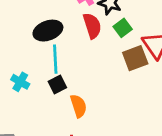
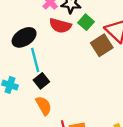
red semicircle: (92, 26) -> (60, 26), turned 135
orange semicircle: (78, 106) -> (44, 106), moved

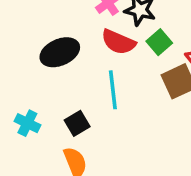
cyan line: (35, 60) -> (113, 90), moved

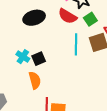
cyan line: (113, 90) -> (76, 44), moved
cyan cross: (27, 123) -> (23, 57), moved

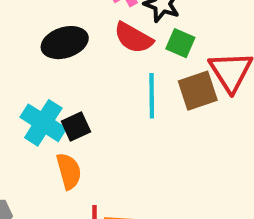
green square: (90, 19) -> (180, 43), turned -32
cyan cross: (23, 57) -> (43, 123), size x1.5

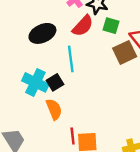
red semicircle: (133, 38) -> (83, 26), turned -70
cyan line: (152, 96) -> (71, 59), moved

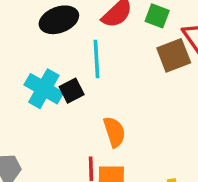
orange semicircle: (54, 109) -> (114, 132), moved

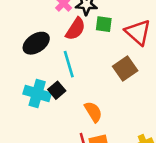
brown square: (174, 55) -> (125, 69), moved

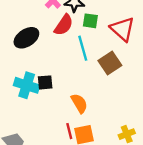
cyan line: (69, 64) -> (83, 48), moved
black square: (57, 90) -> (45, 82), turned 35

